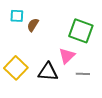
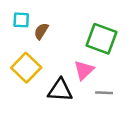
yellow square: (16, 68) -> (26, 68), moved

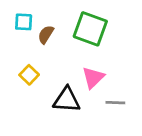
green square: (102, 39) -> (90, 29), moved
yellow square: (26, 68) -> (29, 75), size x0.6

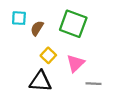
yellow square: (29, 75) -> (48, 55), moved
black triangle: (67, 100) -> (40, 81), moved

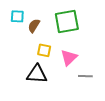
green square: (73, 24) -> (67, 22), turned -30
yellow square: (48, 55) -> (44, 50), turned -32

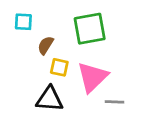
brown semicircle: (34, 26) -> (46, 45), moved
pink triangle: (69, 58) -> (92, 77), size x1.4

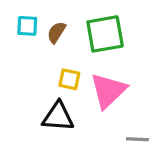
brown semicircle: (46, 45) -> (56, 32), moved
gray line: (115, 102) -> (137, 139), moved

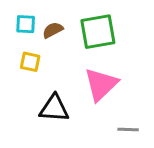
brown semicircle: (56, 32) -> (53, 30), turned 30
yellow square: (69, 79) -> (30, 62), moved

